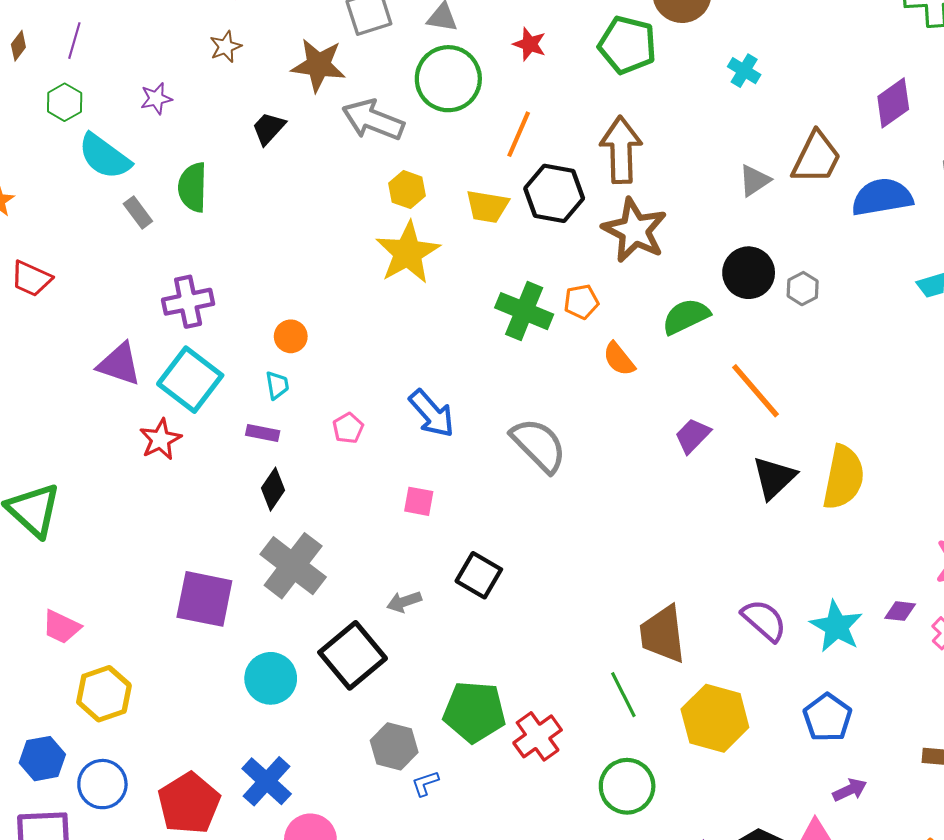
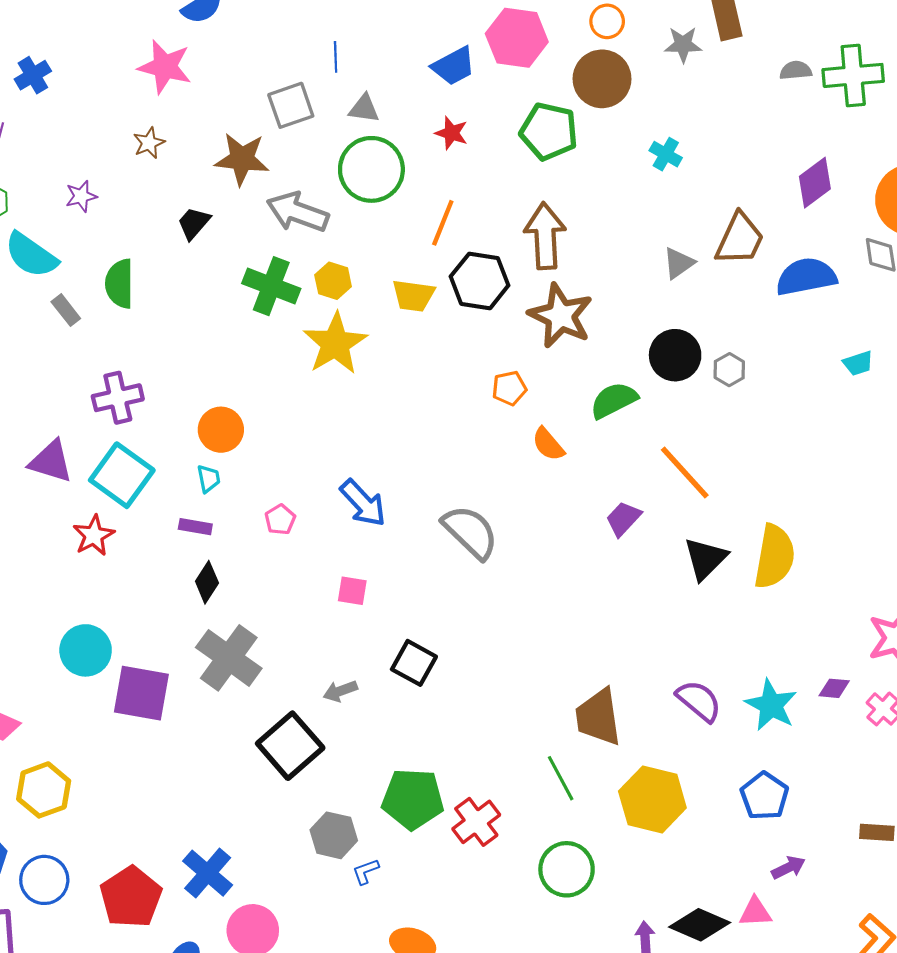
green cross: (524, 311) -> (271, 286), moved
orange circle: (291, 336) -> (221, 430), size x1.4
cyan circle: (271, 678) -> (86, 650), moved

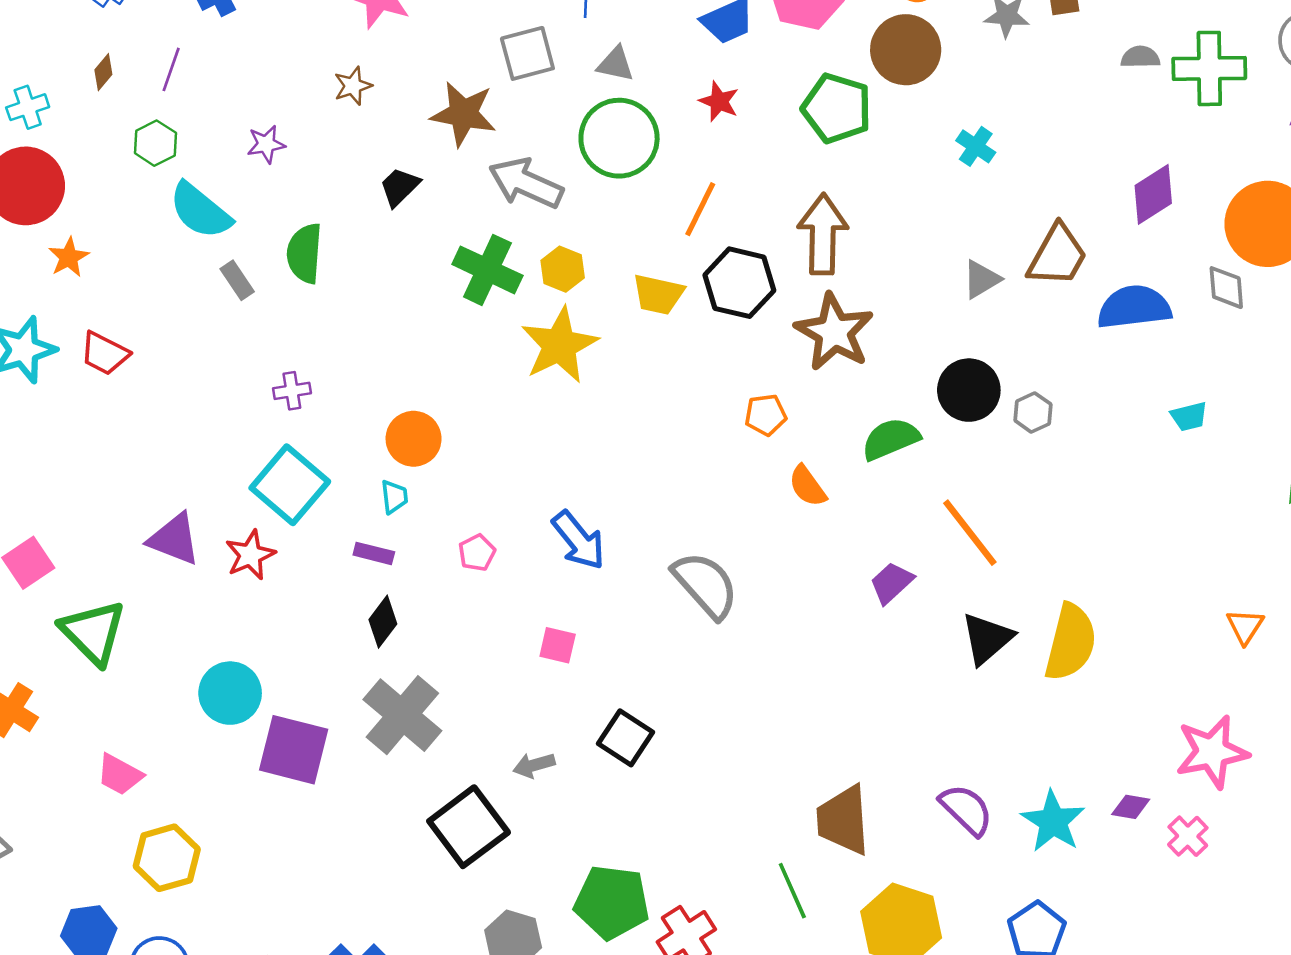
purple cross: (118, 398) -> (292, 391), size x0.6
purple triangle: (51, 462) -> (174, 539), moved

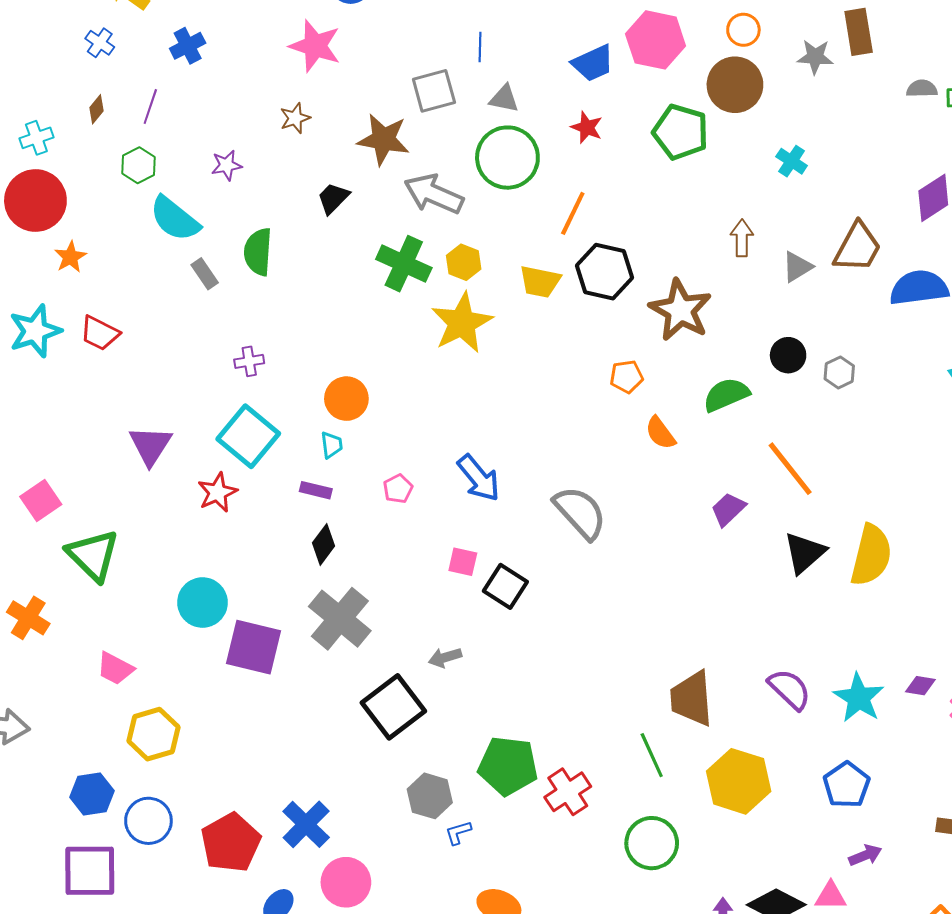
brown arrow: (823, 234) -> (742, 238), moved, size x0.6
black circle: (969, 390) -> (788, 355), size x0.7
purple triangle: (174, 539) -> (150, 446), moved, turned 42
black square: (625, 738) -> (505, 586), moved

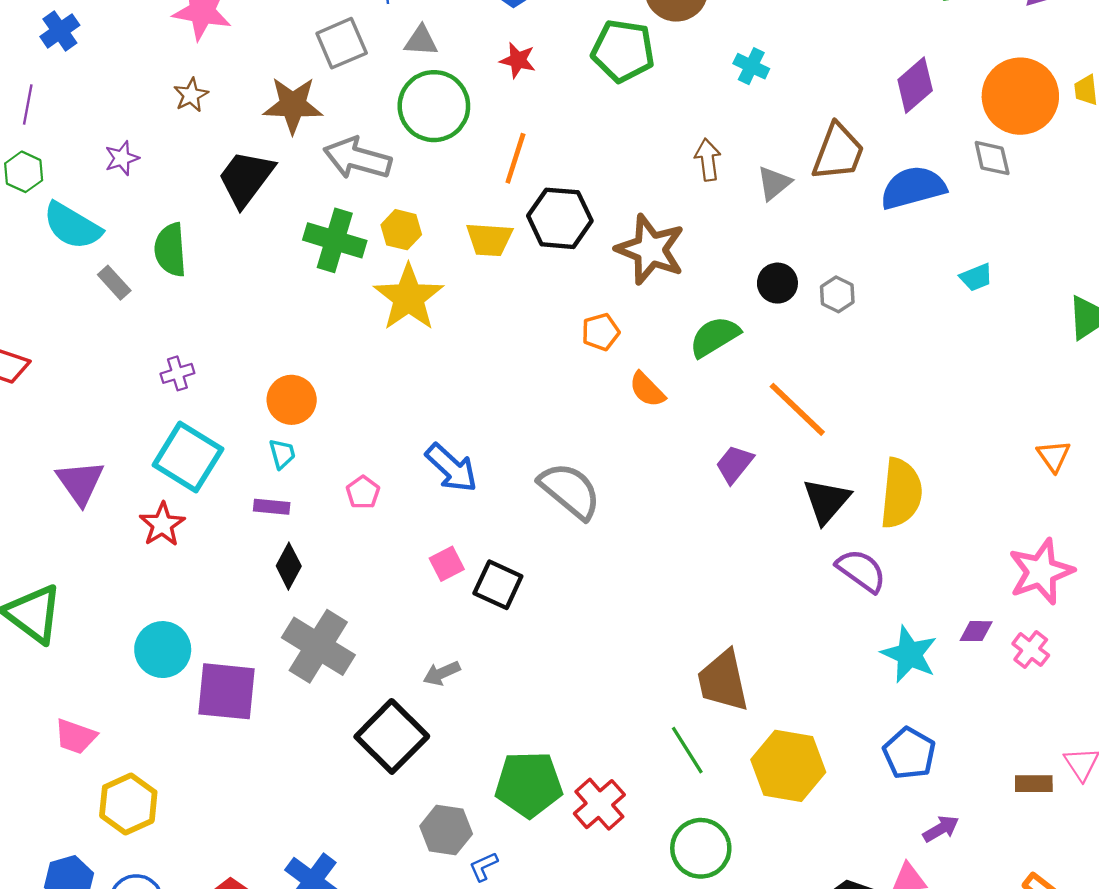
black trapezoid: (333, 198) -> (246, 178), size x1.6
pink square: (463, 562) -> (447, 564), turned -32
purple semicircle: (790, 689) -> (861, 571), moved

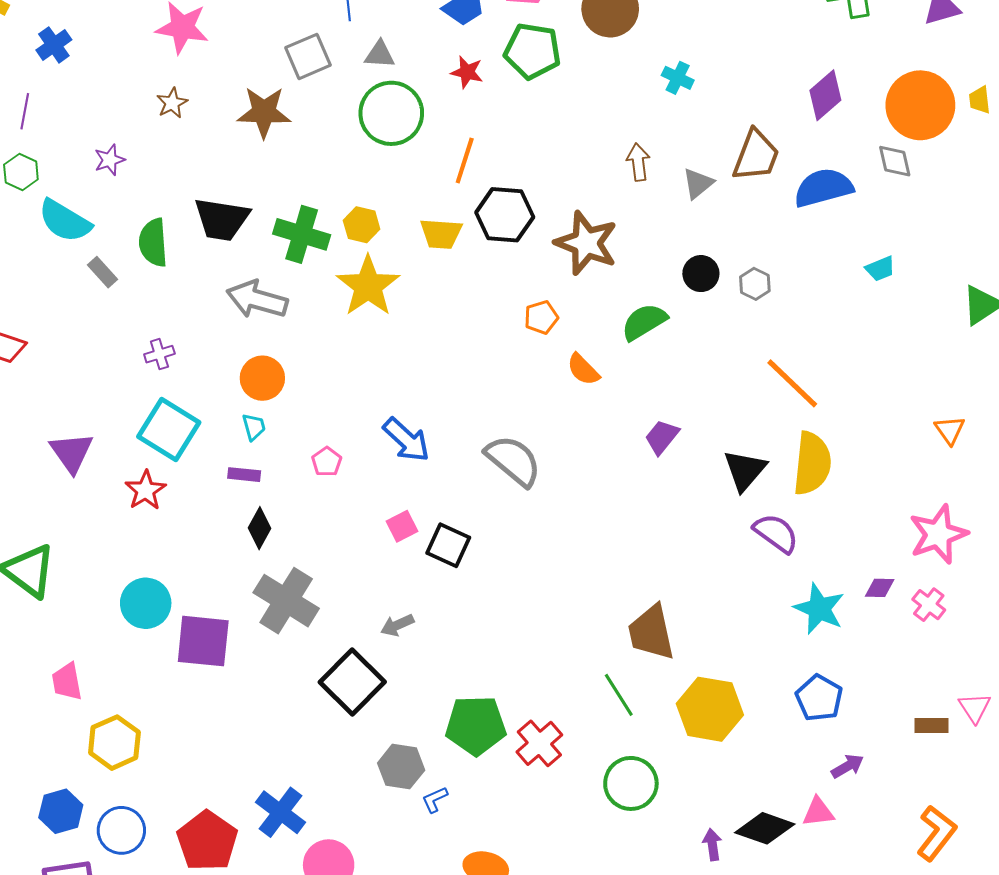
green pentagon: (623, 51) -> (532, 51), moved
gray arrow: (357, 158) -> (257, 299), moved
black trapezoid: (246, 178) -> (222, 219), moved, turned -118
orange line: (797, 409) -> (792, 383), moved
pink trapezoid: (76, 736) -> (67, 682), turned 60

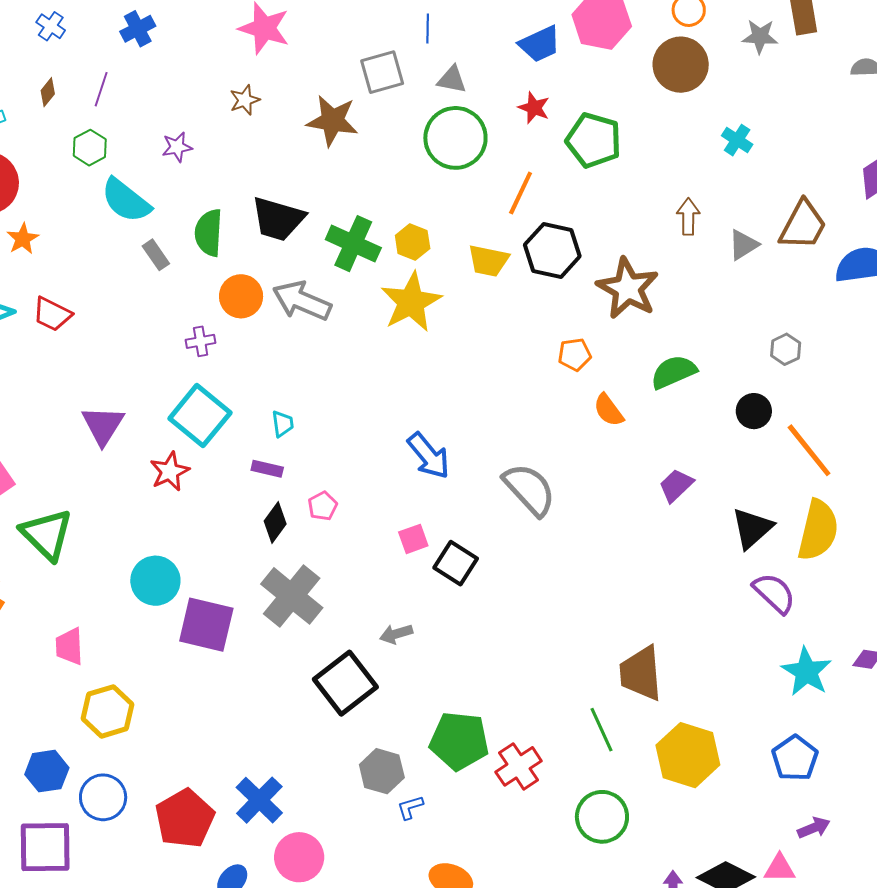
green pentagon: (532, 51) -> (594, 140), moved
black circle: (701, 274) -> (754, 411), moved
orange circle: (262, 378) -> (241, 296), moved
pink pentagon: (327, 462) -> (323, 506), moved

